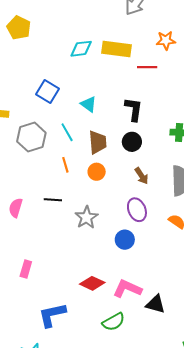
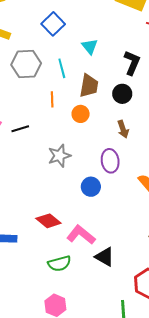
black line: (53, 200) -> (20, 129), moved, turned -36

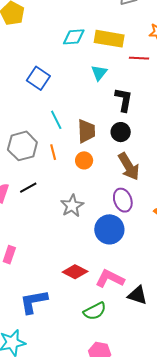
cyan triangle: (90, 47) -> (99, 73), moved, turned 30
gray hexagon: (26, 64) -> (22, 146), moved
brown arrow: (123, 129) -> (129, 166), size x1.6
blue circle: (91, 187) -> (109, 229), size x1.5

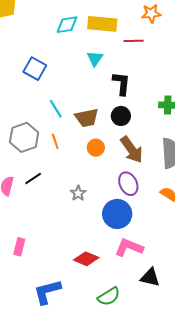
brown trapezoid: (86, 131) -> (87, 118), turned 85
orange circle: (84, 160) -> (96, 148), moved
gray star: (72, 206) -> (78, 193), size x0.7
pink L-shape: (110, 279) -> (129, 247), moved

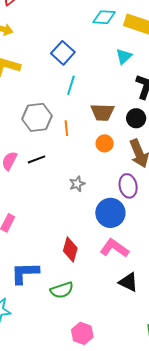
cyan line: (56, 109) -> (71, 85), moved, turned 36
red diamond: (86, 259) -> (70, 250), turned 70
green semicircle: (109, 297) -> (62, 290), moved

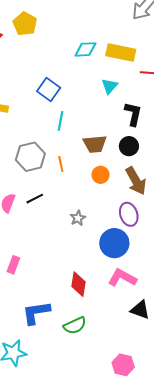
pink hexagon: (82, 333) -> (123, 365), moved

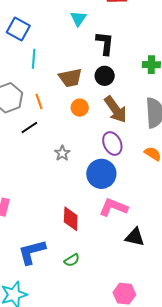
black line: (35, 199) -> (29, 128), moved
green semicircle: (75, 325) -> (72, 260), size x0.7

